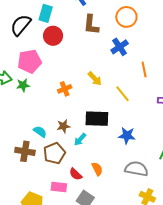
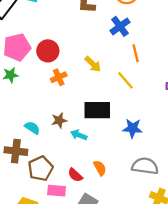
red circle: (53, 36) -> (48, 51), moved
orange line: (144, 69) -> (136, 53), moved
cyan arrow: (80, 139) -> (79, 135), turned 72
brown pentagon: (54, 153) -> (41, 168), moved

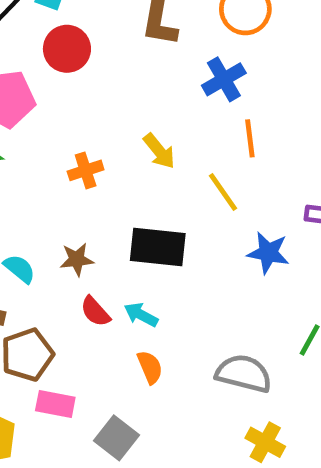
red circle: (48, 51) -> (67, 49), moved
blue star: (133, 128) -> (268, 253), moved
cyan arrow: (79, 135) -> (141, 315), moved
red semicircle: (75, 175) -> (95, 312), moved

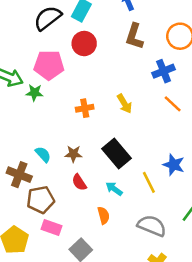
orange line: (250, 138) -> (173, 104), turned -48
yellow line: (223, 192) -> (149, 182), moved
black rectangle: (158, 247) -> (117, 153), turned 36
cyan arrow: (141, 315) -> (114, 189), moved

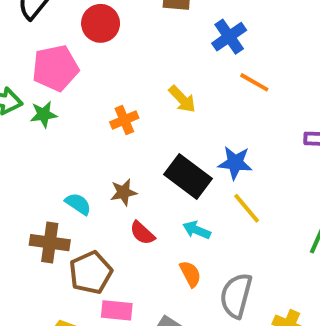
blue star: (174, 165) -> (235, 163), moved
gray semicircle: (152, 226) -> (236, 295), moved, turned -84

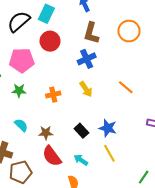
blue cross: (229, 37) -> (87, 59), moved
green star: (44, 114) -> (19, 91), moved
black rectangle: (188, 177) -> (81, 131), size x0.6
cyan semicircle: (78, 204) -> (21, 125), moved
red semicircle: (142, 233) -> (52, 156), size x1.5

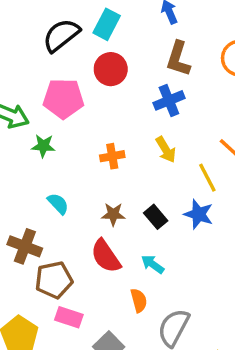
green star: (19, 91) -> (43, 146), moved
brown star: (46, 133) -> (113, 214), moved
yellow line: (109, 153) -> (207, 178), moved

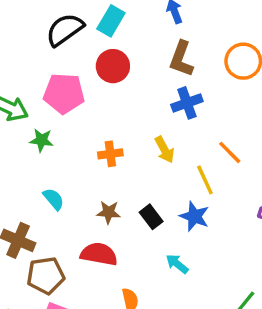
blue cross: (169, 100) -> (187, 103), moved
red semicircle: (106, 256) -> (99, 254), turned 132
cyan arrow: (153, 264) -> (177, 264), moved

